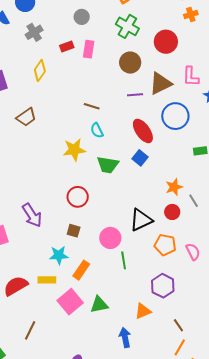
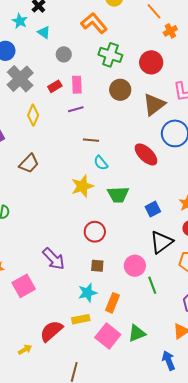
gray cross: (34, 32) -> (20, 79), size x1.5
purple line: (135, 95) -> (76, 109), moved
blue square: (140, 158) -> (153, 209), moved, turned 35

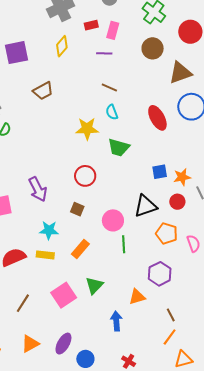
blue square: (153, 209) -> (160, 172), moved
cyan star: (88, 293) -> (49, 230), moved
green triangle: (137, 333) -> (94, 285), turned -42
pink square: (108, 336) -> (64, 295), moved

